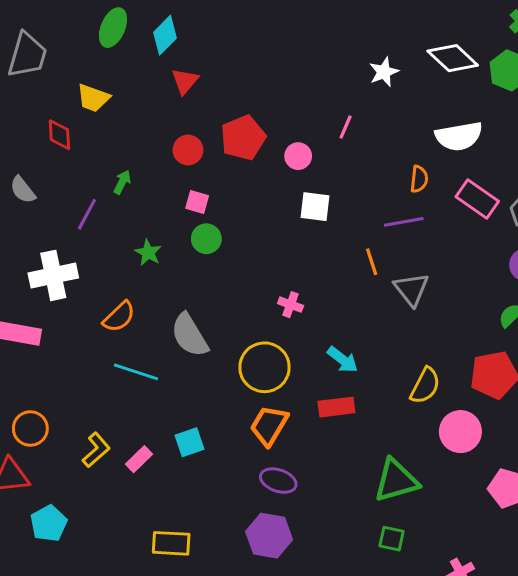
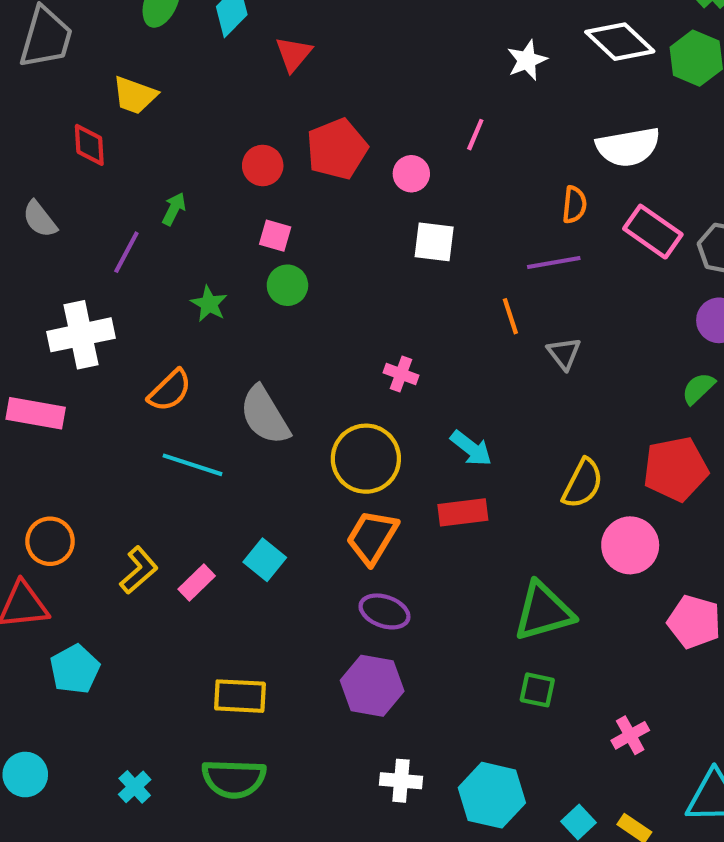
red triangle: (185, 81) -> (294, 54), moved
gray triangle: (411, 289) -> (564, 353), size x0.7
cyan square: (190, 442) -> (265, 560), turned -32

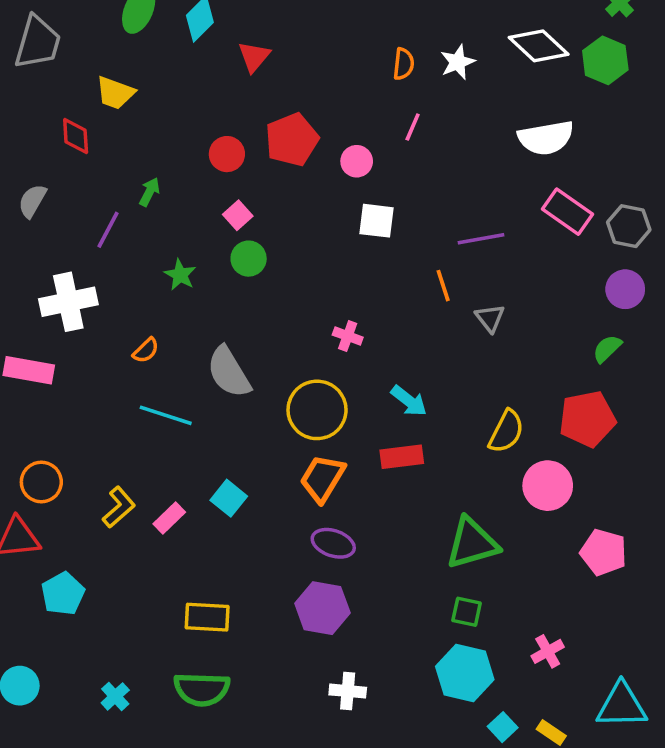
orange semicircle: (574, 205) -> (404, 64), moved
gray semicircle: (40, 219) -> (32, 201), turned 68
pink square: (275, 236) -> (238, 215), turned 32
orange semicircle: (170, 391) -> (146, 350), size x0.7
cyan hexagon: (492, 795) -> (465, 673), moved

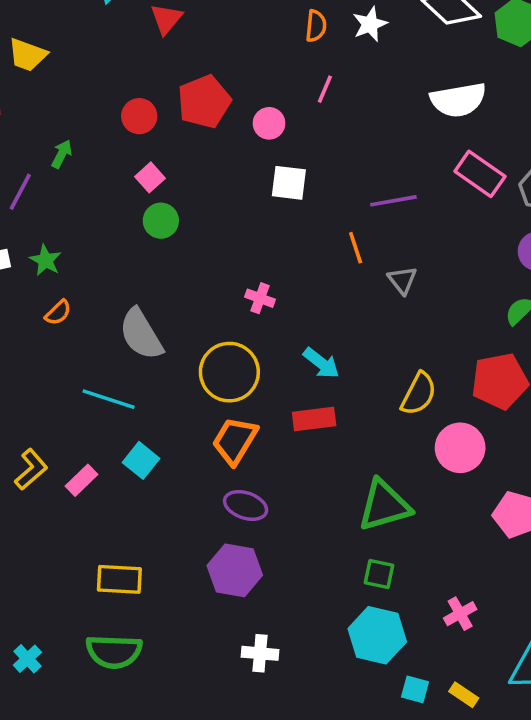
green star: (180, 275) -> (45, 260), moved
cyan line: (166, 415) -> (109, 399), moved
cyan square: (503, 727) -> (415, 689), turned -32

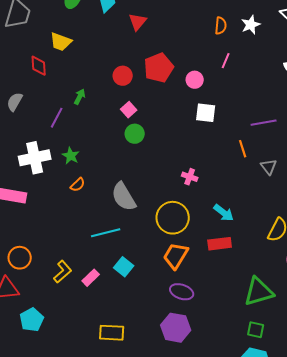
cyan line: (109, 399) -> (106, 233), turned -32

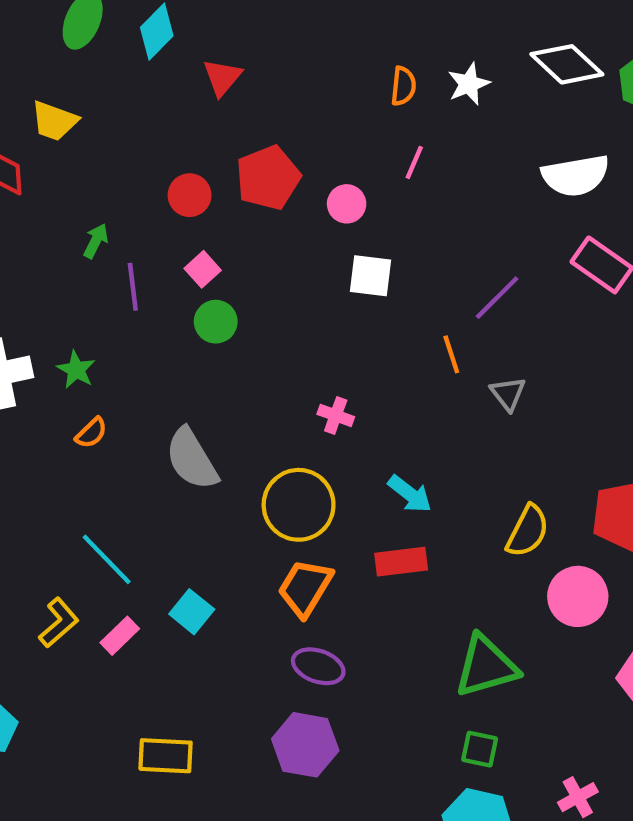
purple line: (57, 118) -> (133, 287), moved, turned -35
purple line: (264, 123) -> (497, 298), turned -35
cyan line: (106, 233) -> (107, 559), moved, turned 60

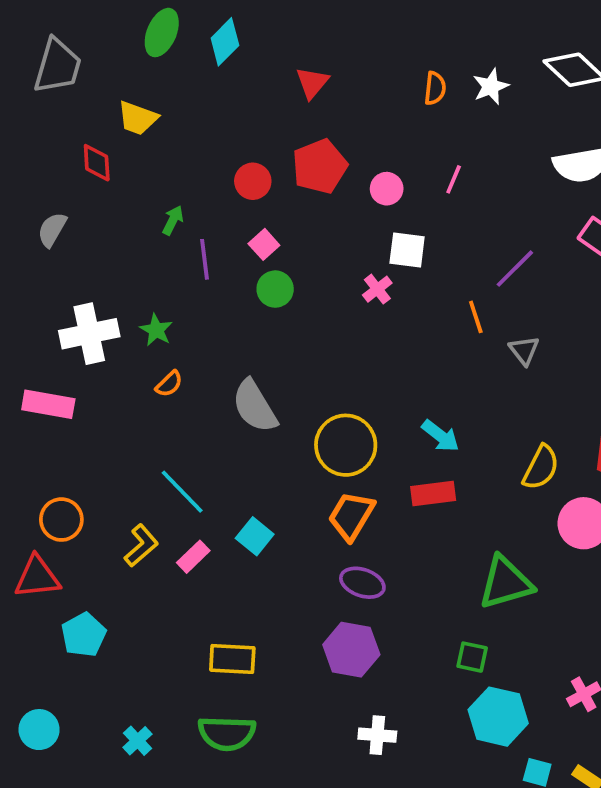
red triangle: (222, 77) -> (312, 83), moved
pink line: (414, 162) -> (454, 179), moved
pink cross: (336, 415) -> (377, 289), moved, turned 32
green square: (480, 749) -> (472, 657), moved

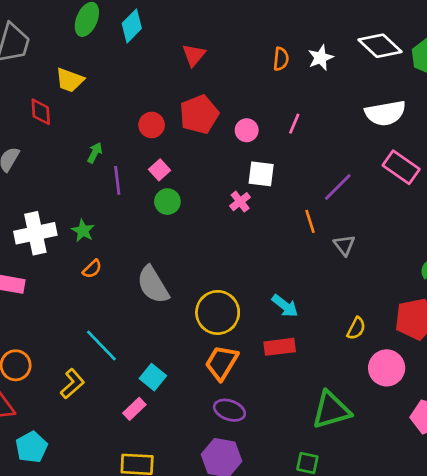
yellow semicircle: (541, 467) -> (356, 328), size x0.7
pink rectangle: (193, 557) -> (134, 409), moved

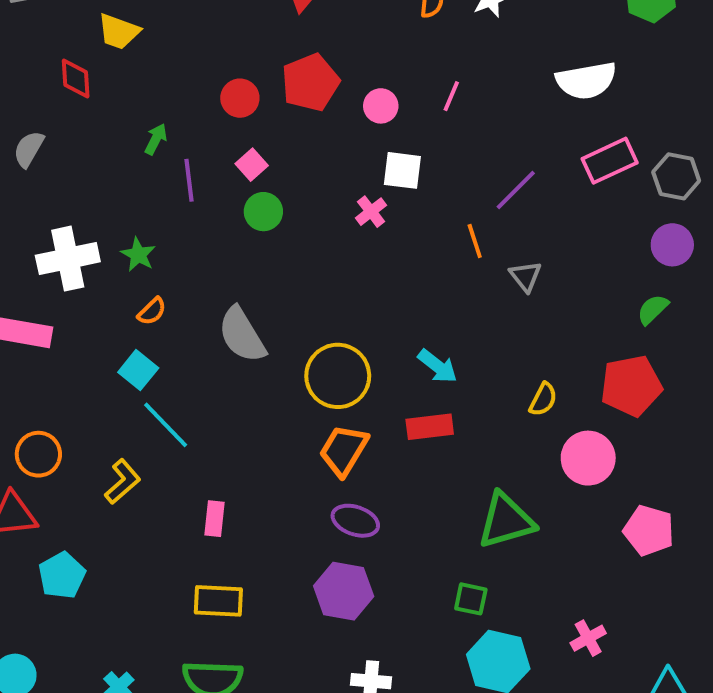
pink rectangle: (401, 167) -> (610, 161), turned -60
cyan square: (153, 377) -> (138, 370), moved
pink rectangle: (134, 409) -> (214, 519), turned -40

